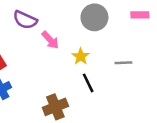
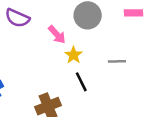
pink arrow: (50, 40) -> (57, 35), moved

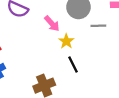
gray line: (117, 61) -> (98, 26), moved

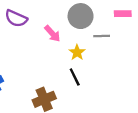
yellow star: (66, 41) -> (77, 52), moved

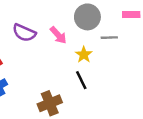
purple semicircle: (16, 18) -> (24, 33), moved

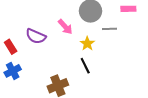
purple semicircle: (24, 33) -> (36, 36), moved

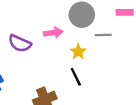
pink arrow: (65, 27) -> (53, 33), turned -56

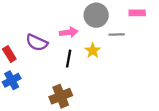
black line: (76, 77) -> (69, 59), moved, turned 36

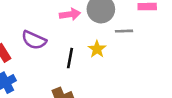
pink arrow: (69, 32) -> (70, 14), moved

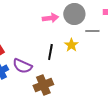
purple semicircle: (34, 40) -> (22, 66), moved

